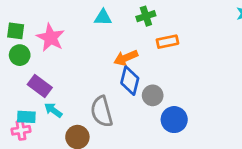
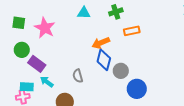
green circle: (20, 55) -> (22, 50), moved
gray semicircle: (102, 111) -> (78, 76), moved, size x0.6

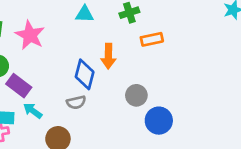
orange arrow: (101, 43) -> (108, 56), turned -66
blue diamond: (104, 60) -> (85, 74), moved
gray semicircle: (78, 76) -> (76, 102), turned -88

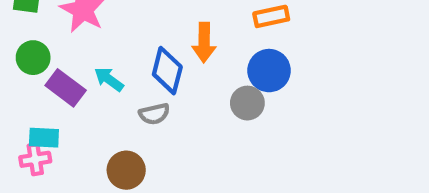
cyan arrow: (33, 111) -> (109, 79), moved
blue circle: (159, 121) -> (269, 71), moved

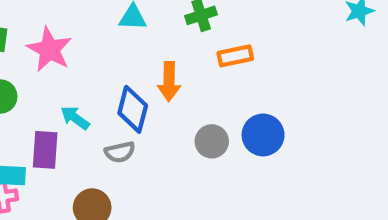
blue circle: (269, 71) -> (263, 135), moved
purple rectangle: (66, 88) -> (45, 150), moved, turned 57

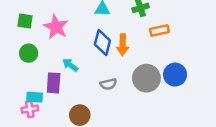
blue diamond: (133, 109) -> (102, 42), moved
gray circle: (212, 141) -> (146, 78), size x1.5
gray semicircle: (120, 152) -> (108, 84), moved

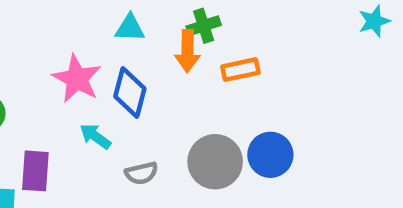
pink star: (56, 27) -> (77, 79), moved
orange arrow: (123, 45) -> (187, 51), moved
cyan arrow: (70, 65) -> (95, 136), moved

